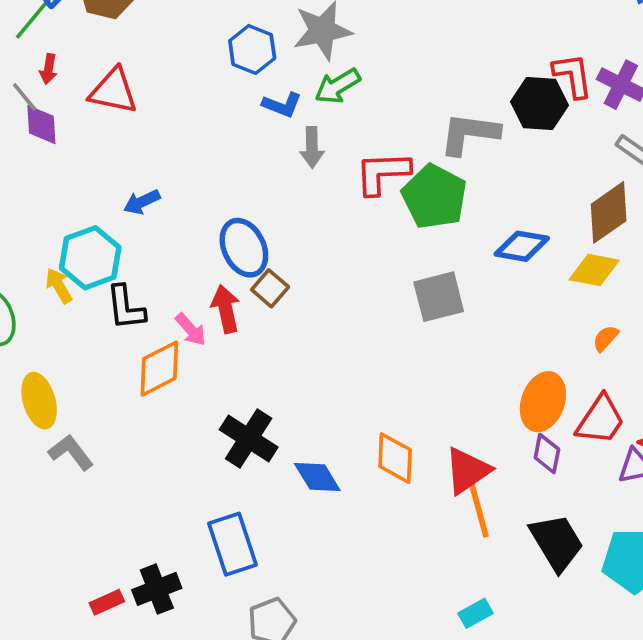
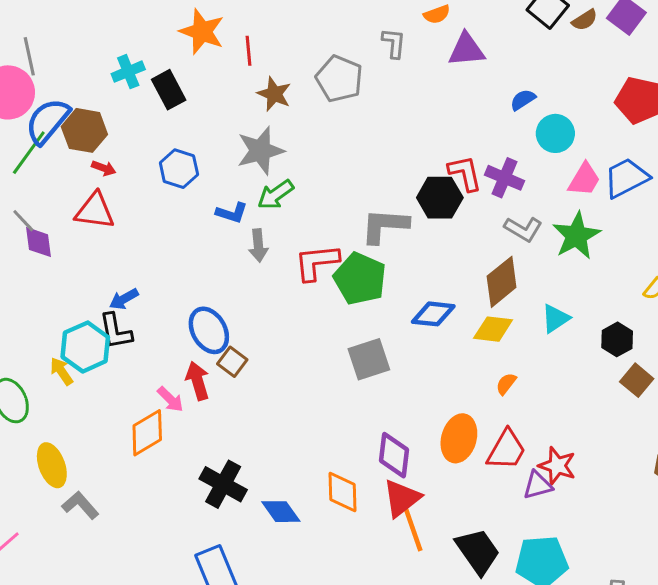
blue hexagon: (252, 49) -> (179, 169), moved
red arrow: (48, 69) -> (104, 168), moved, turned -75
black L-shape: (126, 308) -> (116, 331), moved
purple diamond: (547, 454) -> (394, 455), moved, size x1.4

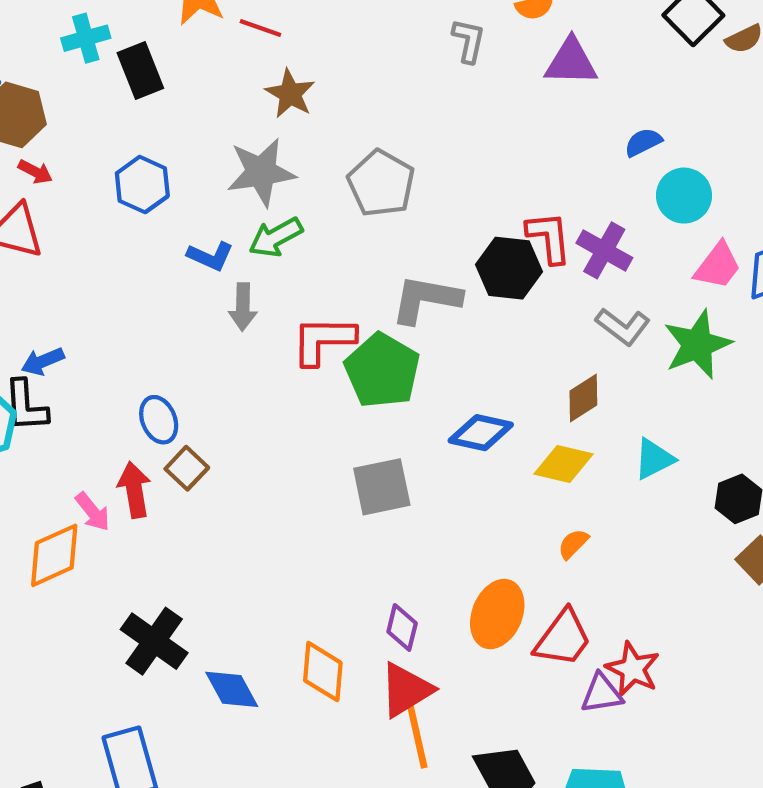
red line: (248, 51) -> (260, 28), turned -72
gray pentagon: (339, 79) -> (381, 183), moved
brown diamond: (502, 282) -> (583, 398), size x0.7
blue ellipse: (209, 330) -> (159, 420), size x0.7
purple diamond: (394, 455) -> (402, 627), size x0.7

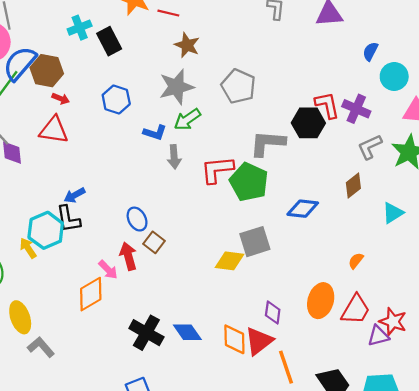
blue semicircle: (643, 142) -> (370, 51), turned -30
gray L-shape: (623, 326) -> (370, 147), turned 124
yellow diamond: (563, 464) -> (229, 261), moved
blue diamond: (232, 689) -> (187, 332), moved
red triangle: (406, 690) -> (259, 341), moved

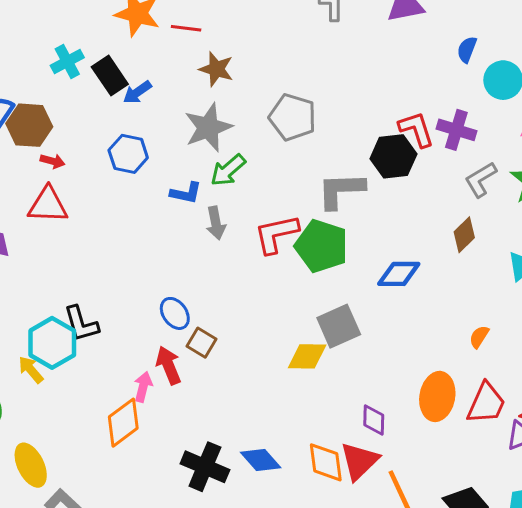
blue arrow: (75, 195) -> (137, 92), moved
pink arrow: (108, 270) -> (143, 387), turned -115

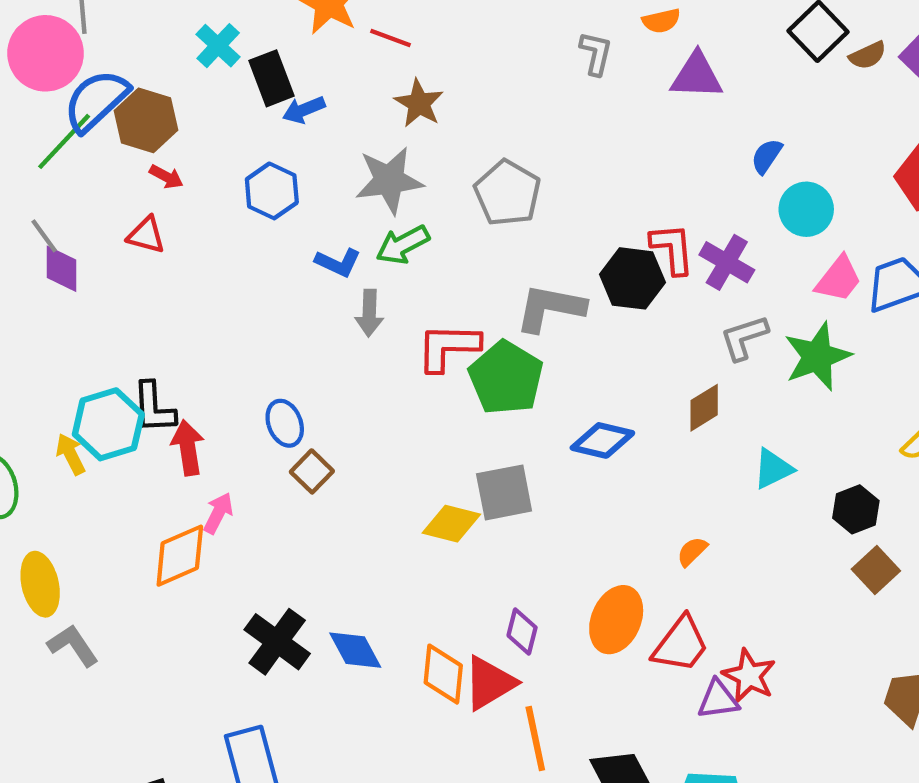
cyan cross: (67, 61) -> (218, 46), turned -32
red triangle: (48, 205) -> (146, 235), size x0.7
red arrow: (169, 365) -> (188, 448), moved

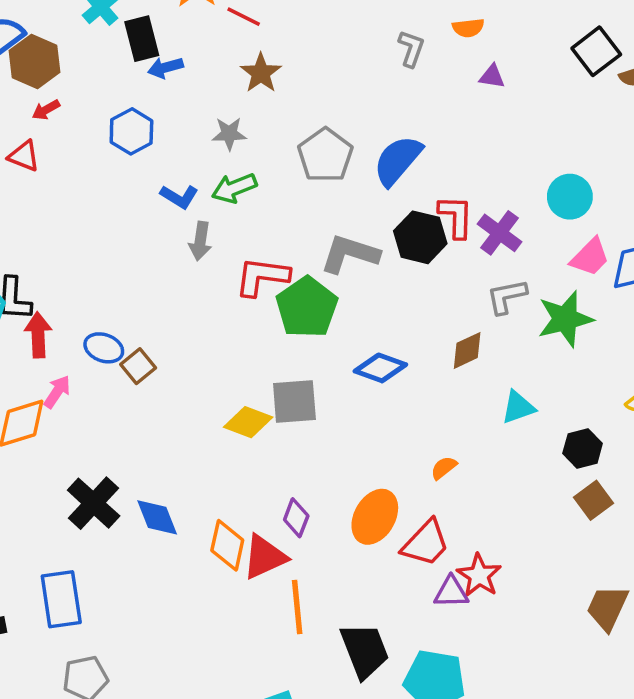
purple triangle: (697, 76) -> (492, 76), size x0.6
blue semicircle: (767, 156) -> (398, 160), moved, size x1.8
red arrow: (166, 177) -> (46, 110), turned 116
gray star: (389, 180) -> (229, 134), size x0.6
blue ellipse: (285, 423) -> (104, 348), moved, turned -54

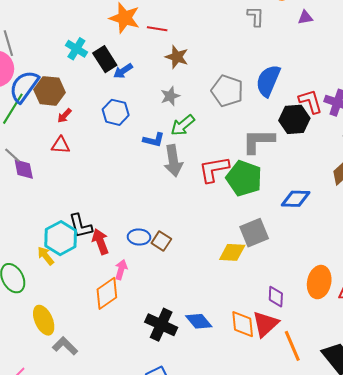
gray arrow: (200, 241) -> (173, 161), size x1.4

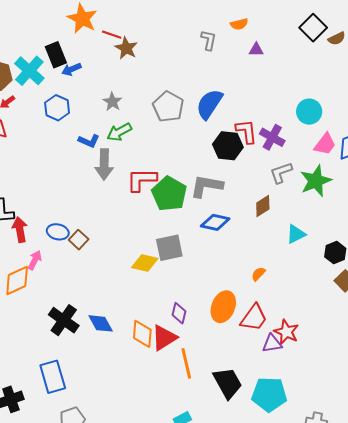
cyan cross: (76, 49) -> (29, 71), moved, size x1.4
brown star: (177, 57) -> (126, 48), moved
gray star: (170, 96) -> (112, 102), turned -30
gray L-shape: (258, 141) -> (206, 186), moved

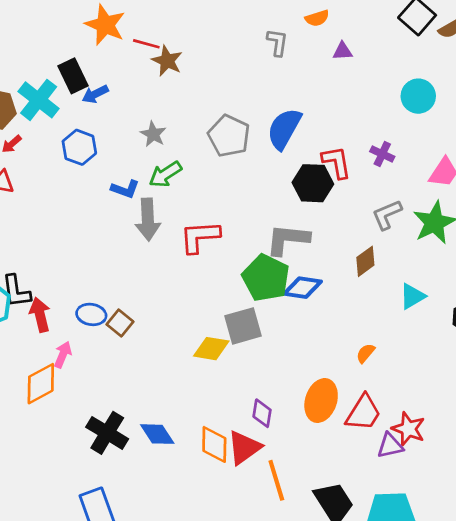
cyan circle: (309, 112) -> (418, 96), moved
purple cross: (272, 137) -> (382, 154), moved, size x0.7
green pentagon: (169, 194) -> (266, 278), moved

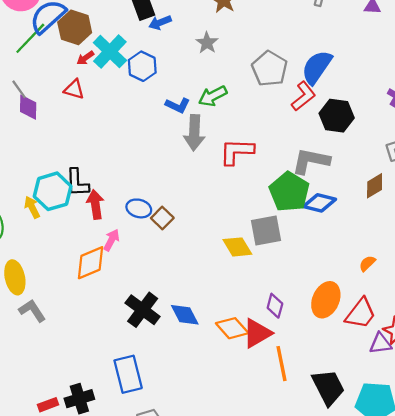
cyan cross: (39, 100) -> (110, 52), moved
gray star: (153, 134) -> (207, 43), moved
red L-shape: (337, 162) -> (303, 96), moved, turned 56
yellow diamond: (211, 349) -> (237, 247), turned 44
orange diamond: (214, 444) -> (232, 328), turned -48

